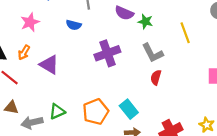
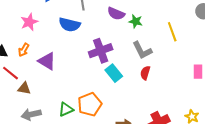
blue semicircle: (74, 25) -> (69, 25), size x1.5
brown triangle: (11, 107) -> (24, 88), moved
cyan rectangle: (129, 109) -> (114, 73), moved
green triangle: (57, 112) -> (66, 109), moved

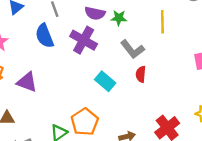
blue semicircle: (69, 25) -> (45, 36), turned 65
yellow line: (172, 32) -> (162, 22), turned 30
purple cross: (101, 51) -> (84, 40), moved, turned -30

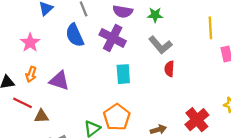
green star: (119, 18) -> (155, 15), moved
yellow line: (162, 22) -> (210, 28), moved
cyan rectangle: (105, 81) -> (123, 74), moved, turned 48

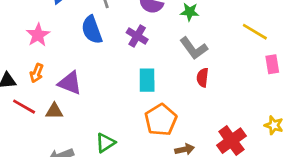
yellow line: (210, 28) -> (255, 32), turned -60
purple cross: (113, 38) -> (137, 36), size x0.7
brown triangle: (41, 116) -> (54, 111), moved
orange pentagon: (117, 117) -> (161, 120), moved

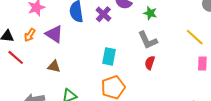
purple cross: (137, 36) -> (103, 14), moved
purple triangle: (70, 83) -> (54, 34), moved
brown triangle: (54, 111) -> (54, 67), moved

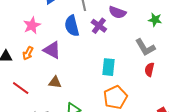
green star: (150, 13) -> (155, 20), moved
red line: (16, 57) -> (21, 88), moved

